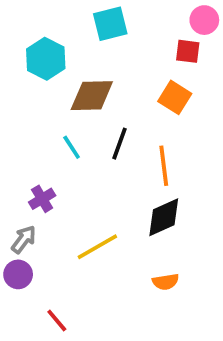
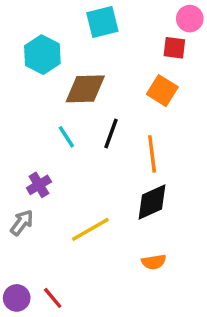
purple circle: (18, 274) -> (17, 298), moved

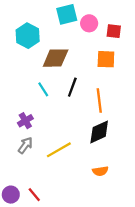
pink circle: (190, 19) -> (89, 23), moved
orange square: (162, 91) -> (106, 59), turned -30
gray arrow: (22, 223) -> (25, 145), moved

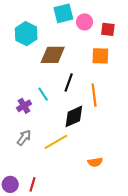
cyan line: (43, 89) -> (43, 94), moved
purple cross: (25, 121) -> (24, 106), moved
black diamond: (99, 132) -> (74, 116), moved
red line: (34, 195) -> (33, 184), turned 56

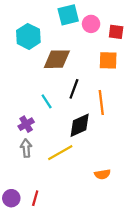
purple cross: (24, 106) -> (26, 124), moved
gray arrow: (24, 138) -> (26, 148), turned -42

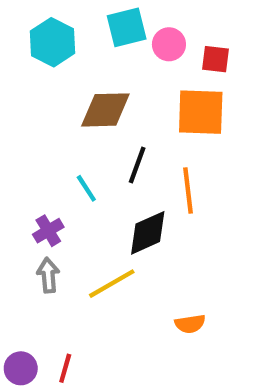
cyan hexagon: (28, 36) -> (52, 42), moved
orange square: (108, 60) -> (201, 112), size x1.4

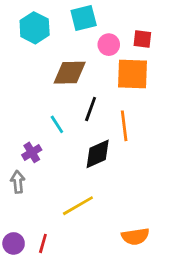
pink circle: (169, 44) -> (109, 45), moved
gray arrow: (48, 275) -> (18, 182), moved
yellow line: (112, 284) -> (78, 206), moved
orange semicircle: (190, 324) -> (135, 236), moved, size x1.4

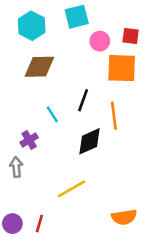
brown diamond: (70, 73) -> (39, 67), moved

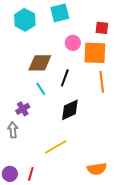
pink circle: (100, 41) -> (73, 43), moved
brown diamond: (39, 67) -> (40, 63), moved
orange line: (114, 116) -> (102, 82), moved

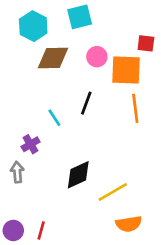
red square: (102, 28) -> (146, 43), moved
brown diamond: (40, 63) -> (53, 58), moved
black diamond: (70, 110) -> (78, 175), moved
yellow line: (56, 147) -> (113, 192), moved

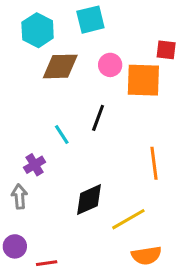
orange line: (135, 108) -> (154, 163), moved
purple circle: (13, 230) -> (15, 246), moved
red line: (41, 230) -> (47, 263), turned 66

